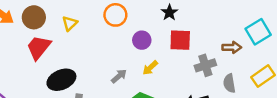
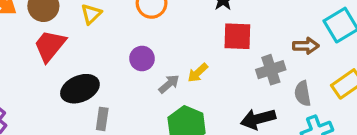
purple circle: (142, 40) -> (142, 58), moved
gray arrow: (119, 76) -> (169, 84), moved

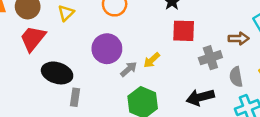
purple circle: (142, 58) -> (107, 49), size x1.5
black ellipse: (80, 89) -> (57, 73), turned 40

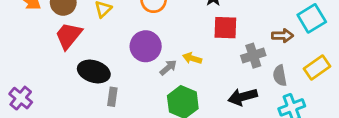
yellow arrow: (152, 60) -> (192, 58), turned 60

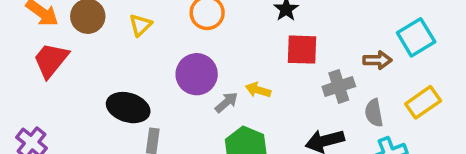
red trapezoid: (69, 36) -> (51, 60), moved

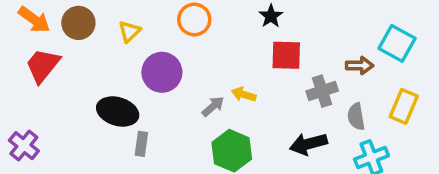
cyan square: (416, 37) -> (397, 43), turned -30
purple circle: (197, 74) -> (162, 72), moved
yellow rectangle: (423, 102) -> (404, 106), turned -32

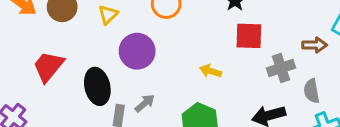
red trapezoid: (43, 66) -> (48, 66), moved
gray arrow: (213, 106) -> (145, 103), moved
black ellipse: (118, 111) -> (97, 86), turned 60

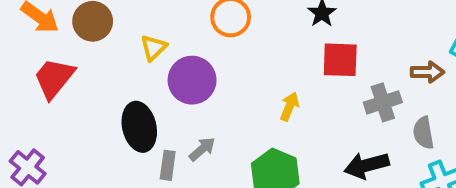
yellow triangle: (108, 14) -> (153, 48), moved
red trapezoid: (48, 66) -> (54, 78), moved
yellow arrow: (211, 71) -> (289, 107), turned 95

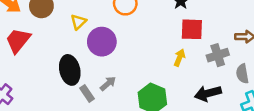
yellow arrow: (289, 107) -> (180, 58), moved
gray rectangle: (168, 165) -> (87, 93), turned -42

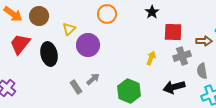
red square: (192, 29) -> (173, 32), moved
black ellipse: (70, 70) -> (49, 54), moved

